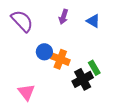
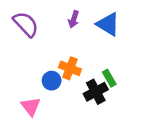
blue triangle: (93, 21) -> (108, 24), size x1.5
blue circle: (44, 52) -> (52, 81), moved

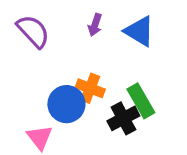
green rectangle: (109, 78) -> (141, 101), size x1.5
blue circle: (52, 81) -> (66, 104), size x1.5

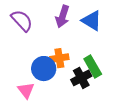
purple arrow: (95, 25) -> (62, 16), size x1.5
orange cross: (90, 88) -> (59, 58), turned -30

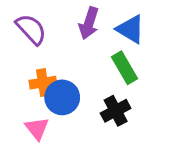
orange cross: (59, 58) -> (43, 83), moved
green rectangle: (93, 66) -> (124, 68), moved

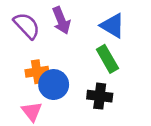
purple arrow: (89, 23) -> (61, 20), moved, turned -40
black cross: (116, 111) -> (100, 96), turned 35

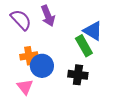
blue triangle: (113, 26) -> (93, 31), moved

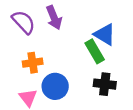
blue circle: (42, 66) -> (55, 86), moved
black cross: (78, 75) -> (105, 84), moved

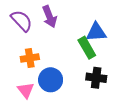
blue triangle: (105, 34) -> (96, 32), turned -35

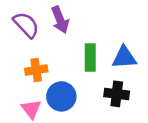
blue triangle: (96, 32) -> (124, 57), moved
green rectangle: (87, 48) -> (90, 57), moved, turned 30

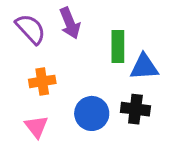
green rectangle: (90, 57) -> (118, 46), moved
blue circle: (61, 96) -> (92, 113), moved

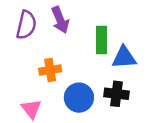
purple semicircle: (31, 29) -> (26, 25), turned 56
orange cross: (42, 81) -> (50, 70), moved

